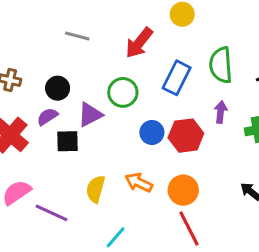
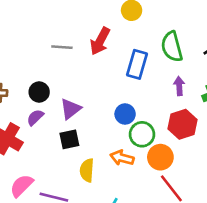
gray line: (77, 36) -> (62, 47), moved
green circle: (123, 92) -> (142, 134), moved
red hexagon: (186, 136) -> (183, 124), moved
black square: (68, 141) -> (69, 139), moved

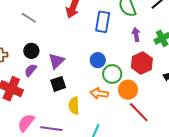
gray line: (62, 47) -> (29, 18), moved, turned 35

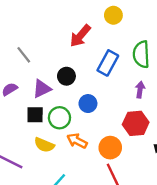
gray line: (29, 18) -> (24, 55), moved
black circle: (31, 51) -> (66, 76), moved
green circle: (112, 74) -> (59, 118), moved
yellow semicircle: (74, 106) -> (44, 145), turned -84

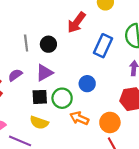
gray line: (24, 55) -> (26, 43), turned 35
black circle: (66, 76) -> (48, 44), moved
yellow semicircle: (44, 145) -> (39, 123), moved

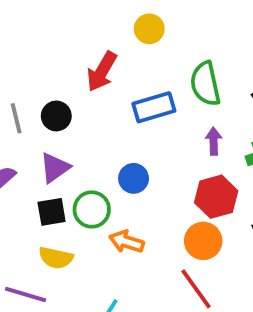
blue rectangle: (103, 46) -> (154, 107), turned 55
orange circle: (110, 122) -> (203, 241), moved

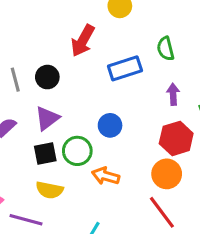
green semicircle: (205, 84) -> (166, 49), size x0.7

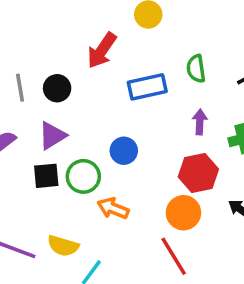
yellow semicircle: (50, 190) -> (63, 246), moved

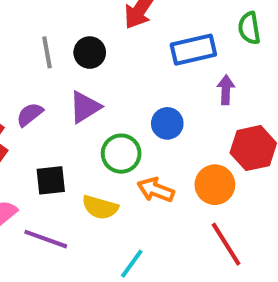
purple arrow: (200, 122) -> (226, 90), moved
black square: (46, 176) -> (51, 180), moved
orange circle: (183, 213) -> (215, 185), moved
yellow semicircle: (63, 246) -> (100, 207), moved

